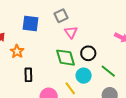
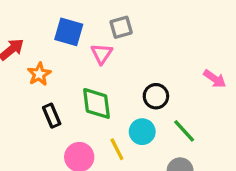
pink triangle: (71, 32) -> (102, 54), moved
green diamond: (65, 58) -> (96, 103), moved
black rectangle: (28, 75) -> (52, 116), turned -32

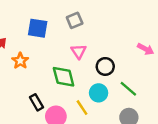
pink triangle: (102, 54) -> (79, 51), moved
black rectangle: (52, 116) -> (37, 102), moved

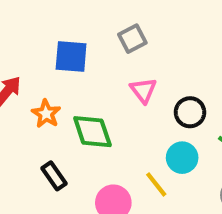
green diamond: (64, 77) -> (92, 132), moved
black rectangle: (37, 102) -> (54, 176), moved

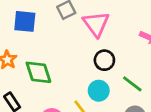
pink triangle: (143, 90) -> (96, 24), moved, size x1.5

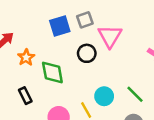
blue square: (25, 21) -> (60, 26), moved, turned -30
black circle: (104, 60) -> (87, 53), moved

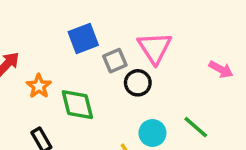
gray square: (85, 20) -> (115, 61), moved
black circle: (87, 53) -> (138, 83), moved

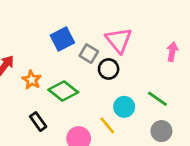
gray square: (115, 61) -> (89, 54), turned -30
pink arrow: (221, 69) -> (172, 52), turned -102
green diamond: (77, 105) -> (63, 91), turned -32

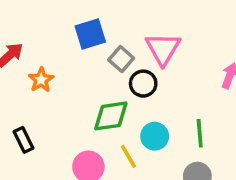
green diamond: (63, 91) -> (111, 116), moved, turned -56
green line: (157, 99) -> (200, 133), turned 40
black rectangle: (38, 122) -> (23, 140), moved

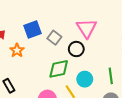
blue square: (90, 34) -> (32, 29), moved
gray square: (121, 59) -> (54, 38), moved

